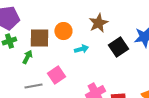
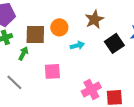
pink square: (56, 75) -> (52, 71), turned 30
gray line: (33, 86) -> (14, 82), moved, turned 54

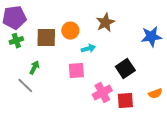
black square: (114, 43) -> (125, 69), moved
green arrow: (23, 53) -> (34, 68), moved
pink square: (52, 71) -> (76, 71), moved

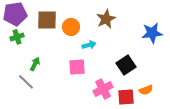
brown square: (46, 38) -> (47, 20), moved
orange semicircle: (155, 94) -> (146, 90), moved

